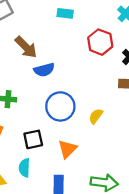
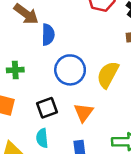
blue semicircle: (44, 70) -> (48, 35), turned -66
yellow semicircle: (96, 116) -> (108, 75), size x1.6

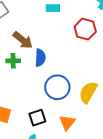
green cross: (15, 70) -> (13, 61), moved

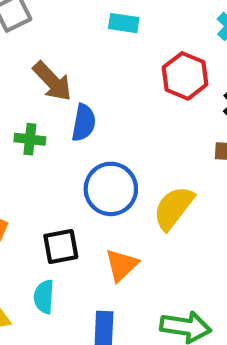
green cross: (13, 61) -> (30, 139), moved

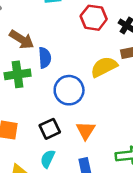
green cross: (30, 139) -> (18, 74), size x1.5
yellow semicircle: (174, 208) -> (104, 67), moved, turned 40
cyan semicircle: (44, 297) -> (48, 159), turned 36

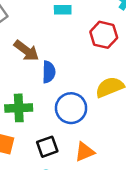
green cross: (18, 74) -> (19, 108), moved
orange triangle: (86, 130) -> (85, 152), turned 30

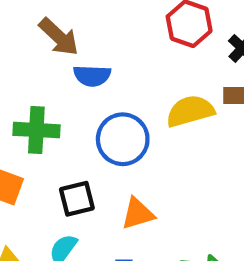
blue semicircle: (49, 72) -> (92, 76), turned 85

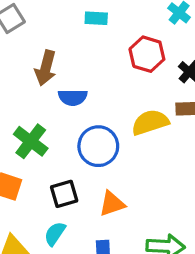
brown arrow: (59, 37) -> (46, 68), turned 64
green cross: (36, 130) -> (31, 141), turned 36

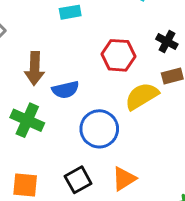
red hexagon: (147, 54) -> (118, 55), moved
green cross: (31, 141) -> (27, 120), moved

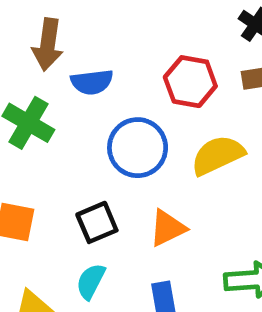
red hexagon: (118, 55) -> (190, 82), moved
yellow semicircle: (142, 96) -> (218, 155), moved

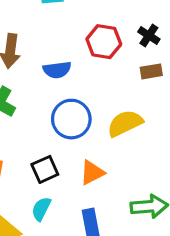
blue semicircle: (92, 82) -> (57, 70), moved
red hexagon: (190, 82) -> (104, 42), moved

